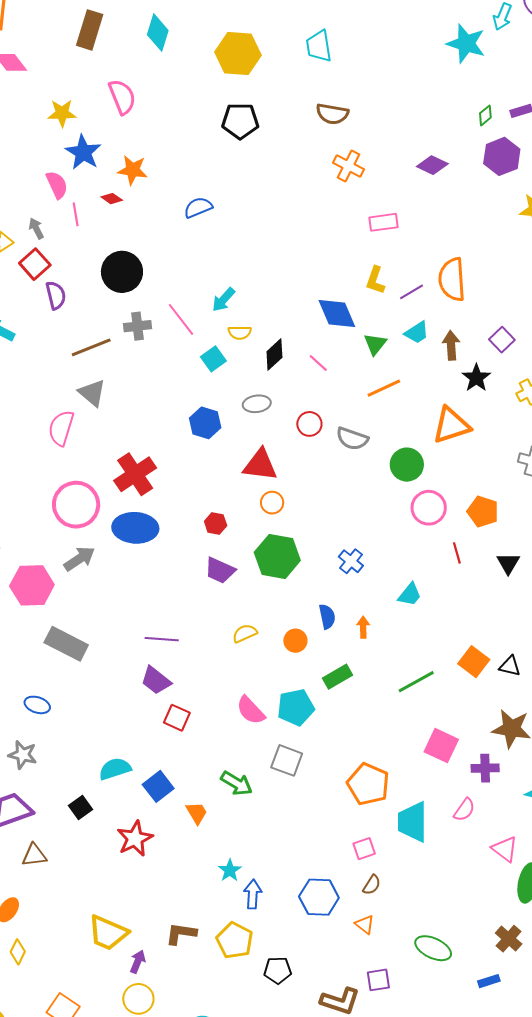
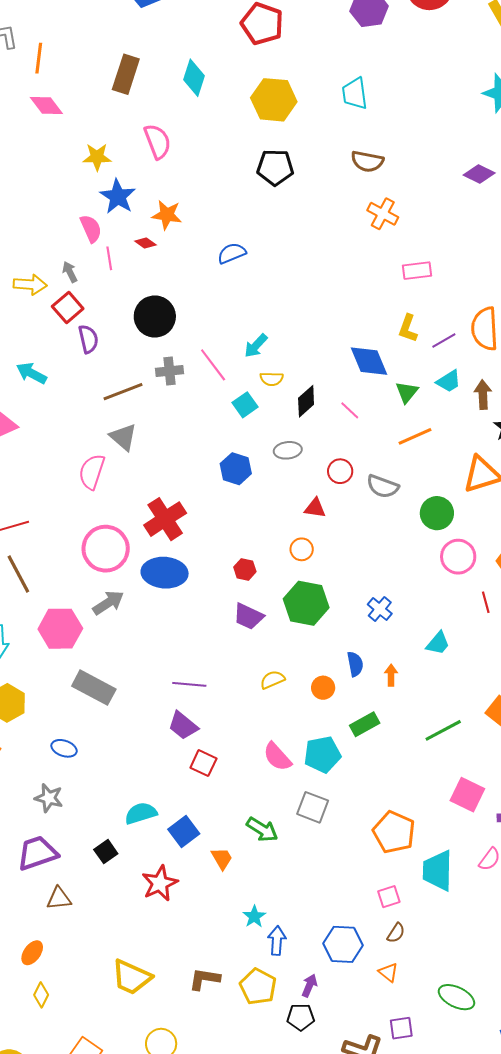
purple diamond: (432, 165) -> (479, 174), moved
red triangle: (260, 465) -> (315, 508), moved, size x0.6
purple arrow: (138, 962) -> (309, 985), moved

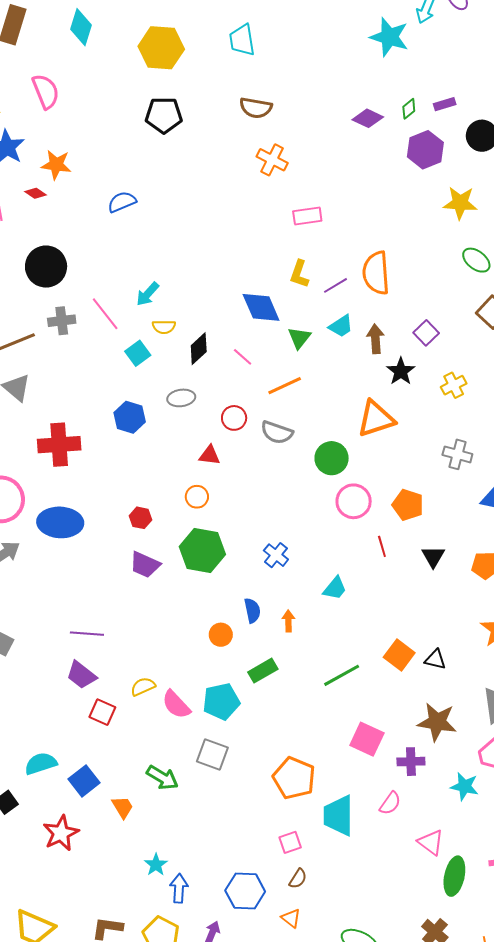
orange line: (415, 436) -> (285, 386), moved
red cross: (165, 519) -> (59, 445), moved, turned 30
yellow semicircle: (272, 680) -> (143, 687), moved

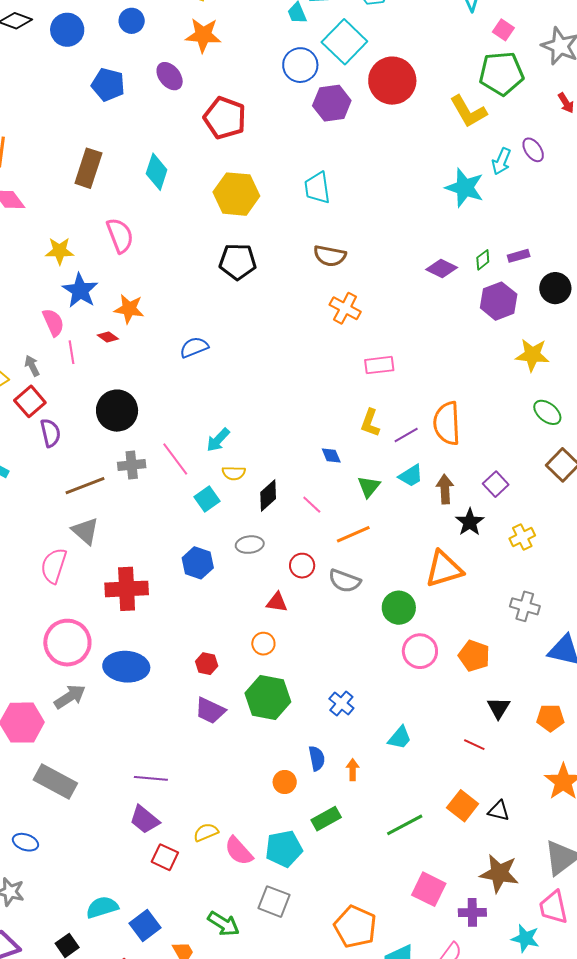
blue diamond: (261, 307) -> (331, 455), size x0.5
red line: (382, 546) -> (474, 745), moved, turned -50

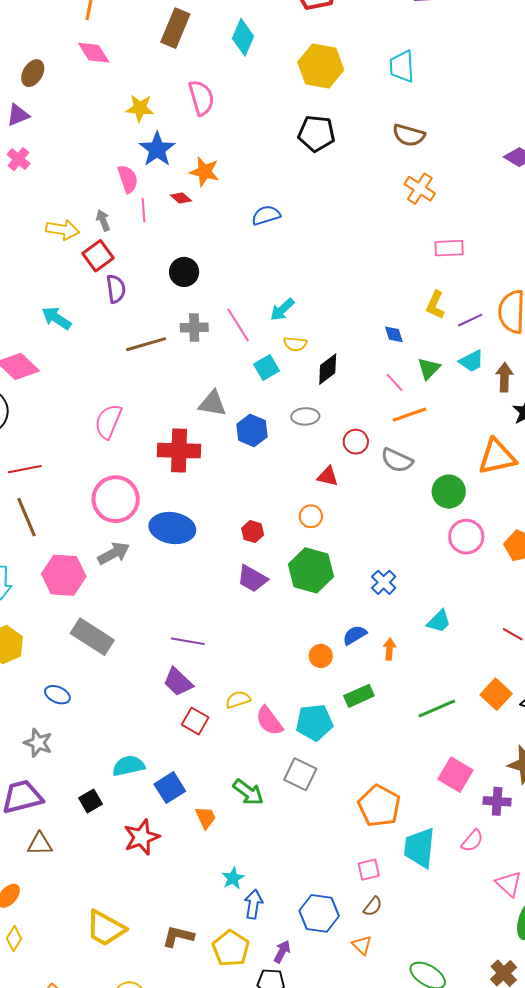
black circle: (117, 411) -> (184, 272), size x0.7
pink line: (312, 505) -> (395, 382), moved
gray triangle: (85, 531) -> (212, 404), moved, turned -36
blue semicircle: (317, 758) -> (355, 635), turned -115

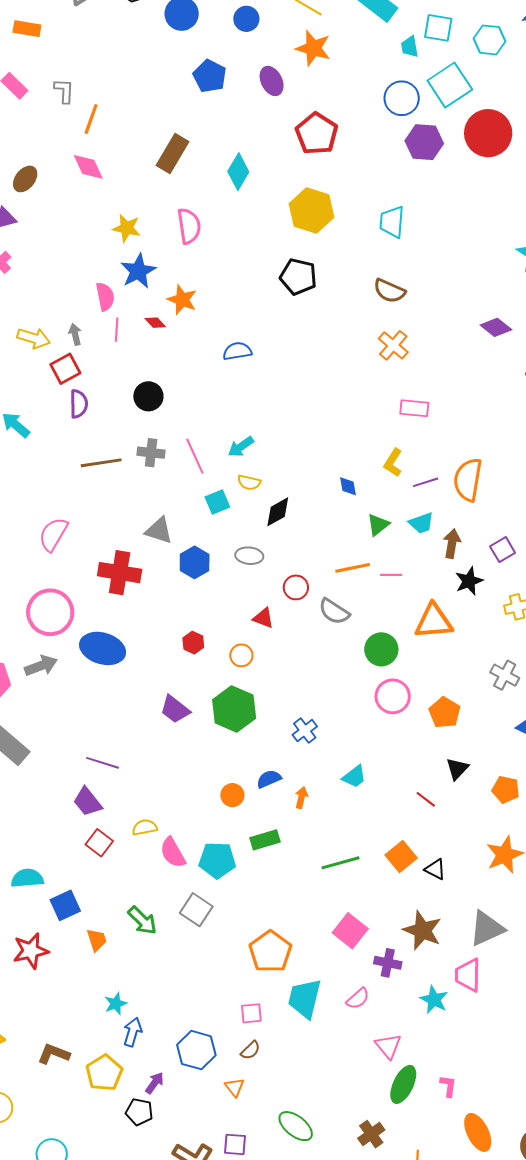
pink line: (395, 382) -> (391, 575), moved, turned -55
red hexagon: (253, 532) -> (193, 643), moved

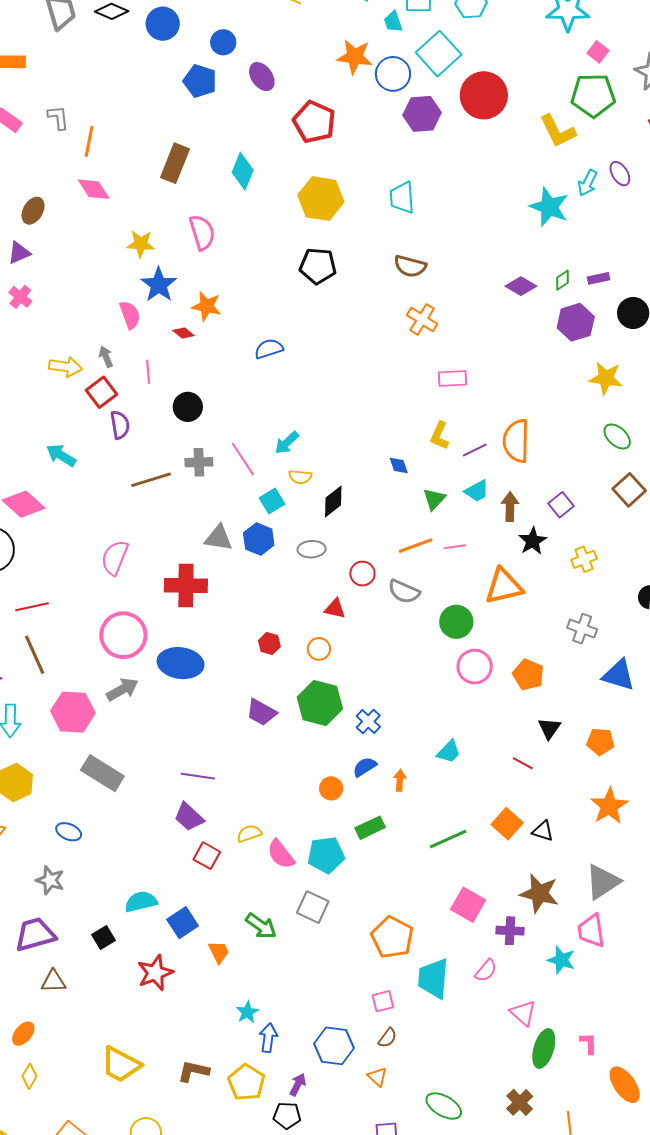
blue circle: (246, 19) -> (223, 42), moved
orange star: (313, 48) -> (355, 57), moved
pink line: (117, 330) -> (148, 372), moved
blue hexagon: (195, 562) -> (259, 539), moved
blue cross: (305, 731) -> (368, 721), moved

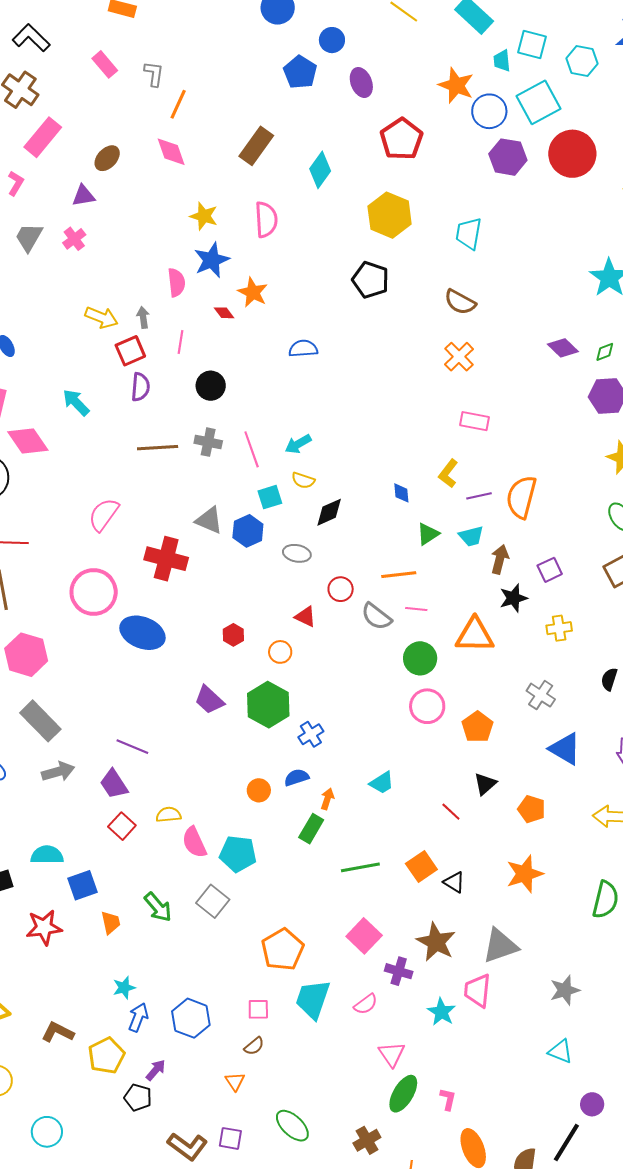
pink line: (455, 547) -> (416, 609), moved
gray arrow: (122, 689) -> (58, 772), moved
green rectangle: (370, 828) -> (311, 829), moved, turned -48
blue hexagon: (334, 1046) -> (191, 1018), moved

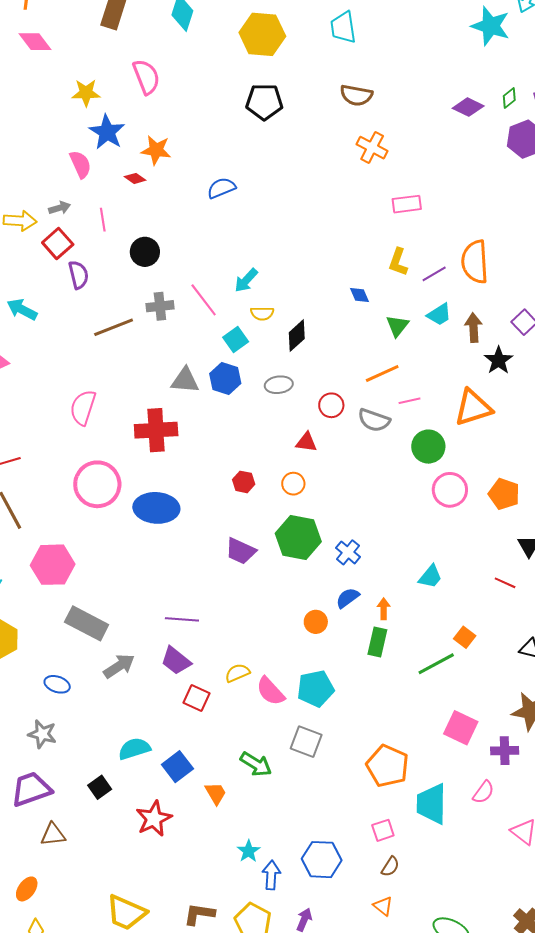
gray arrow: (143, 317) -> (60, 208), turned 100
orange square: (421, 867) -> (465, 637), moved, size x0.7

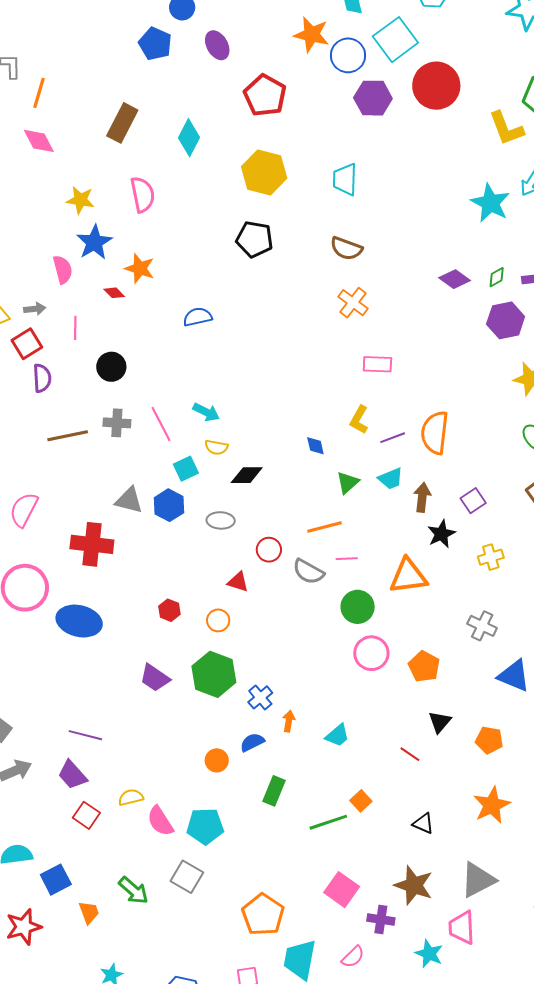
cyan arrow: (246, 280) -> (206, 412), turned -116
black diamond: (297, 336) -> (247, 475), turned 32
orange arrow: (384, 609) -> (289, 721), moved

